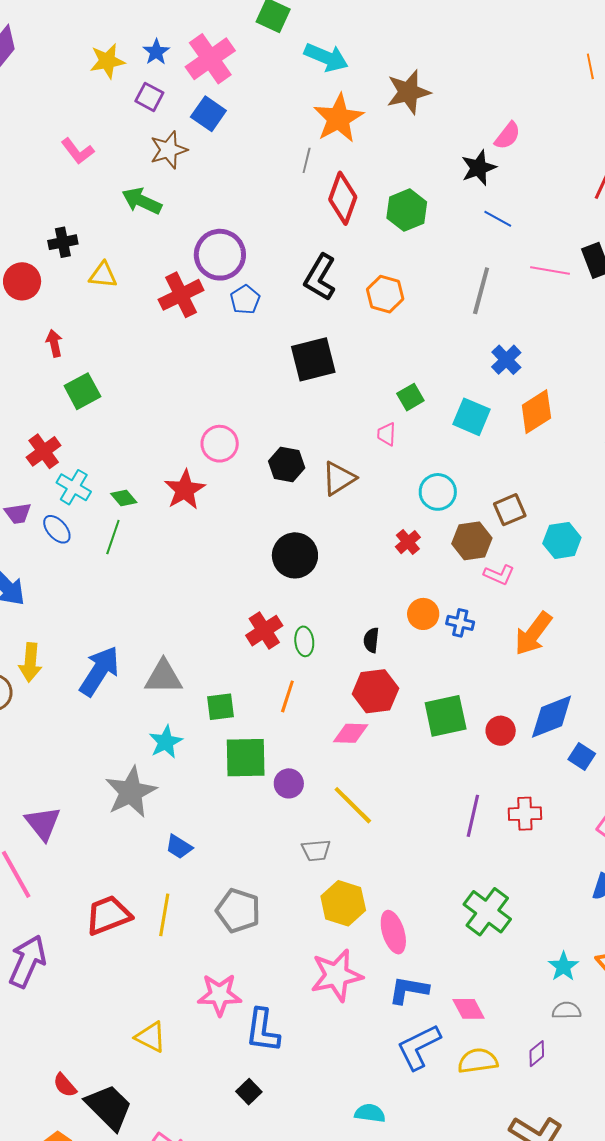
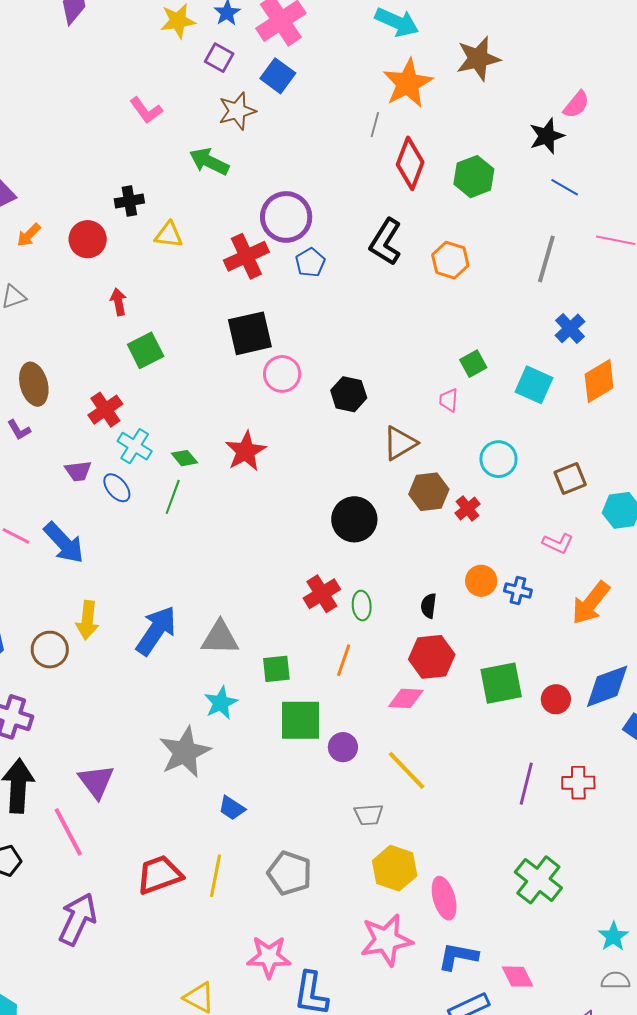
black square: (313, 359) -> (250, 333), moved
pink circle: (220, 444) -> (282, 374), moved
black hexagon: (287, 464) -> (349, 394), moved
brown hexagon: (472, 541) -> (429, 492), moved

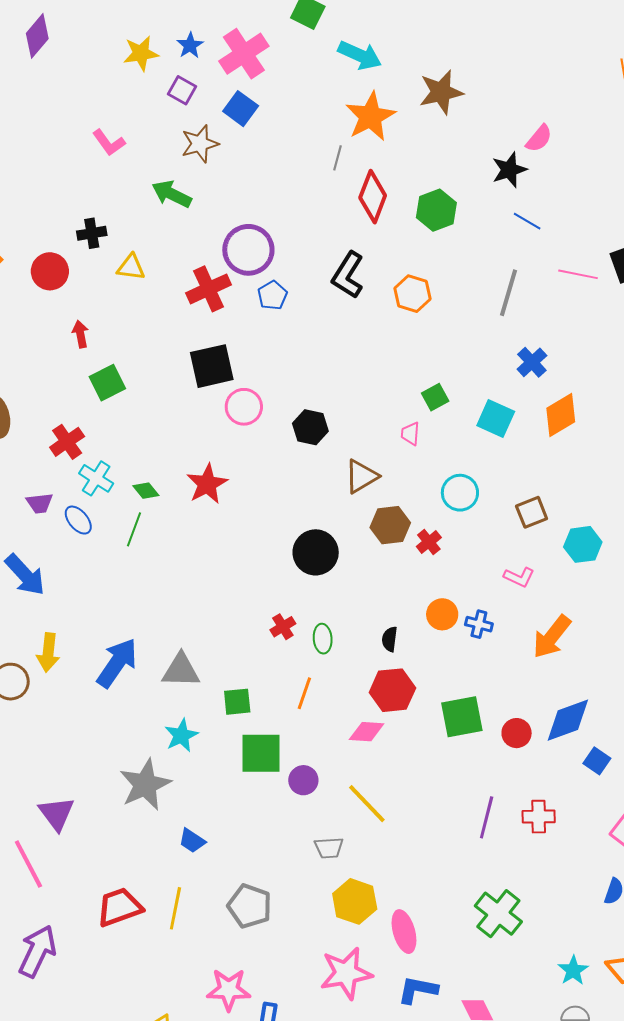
red cross: (322, 594) -> (283, 627), size x0.7

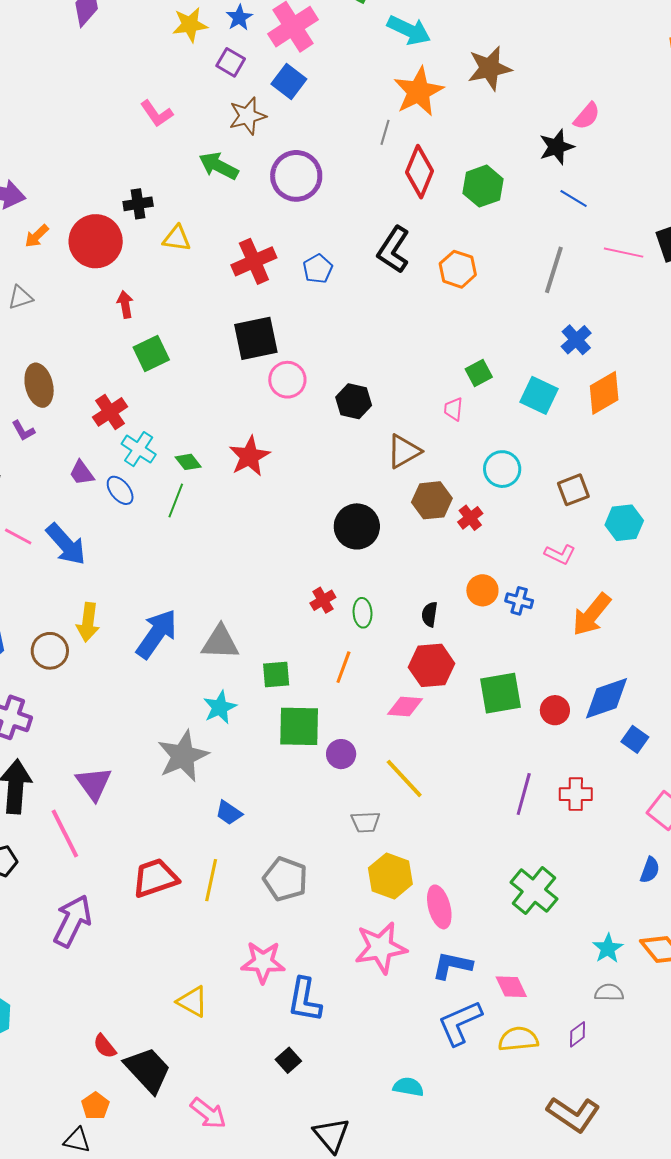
purple circle: (248, 250) -> (296, 176), moved
red circle: (50, 271) -> (96, 241), size x1.4
purple trapezoid: (40, 503) -> (82, 473), turned 60

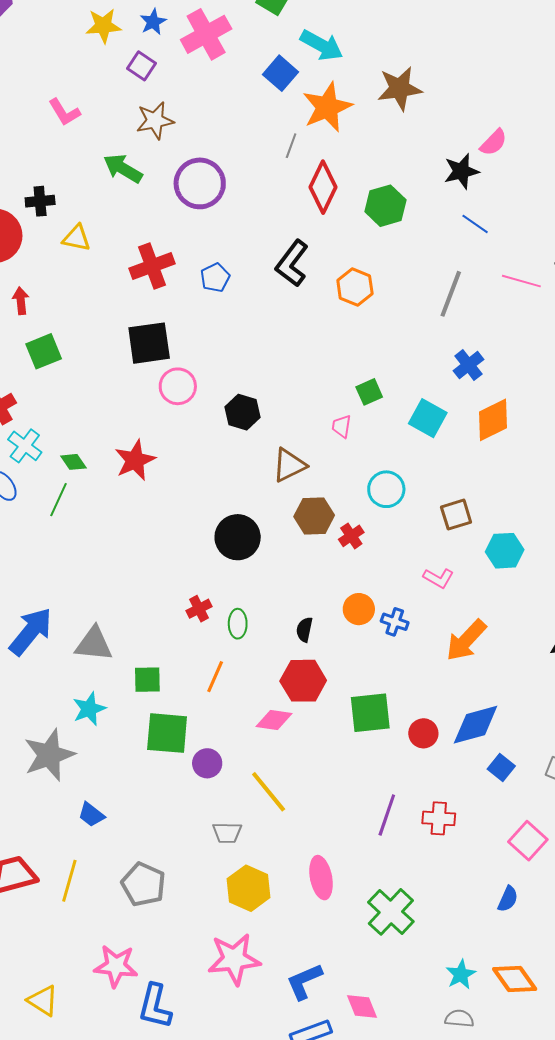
blue square: (289, 82) -> (280, 73), moved
pink ellipse: (439, 907) -> (321, 878), moved
blue L-shape: (452, 965) -> (304, 981), turned -39

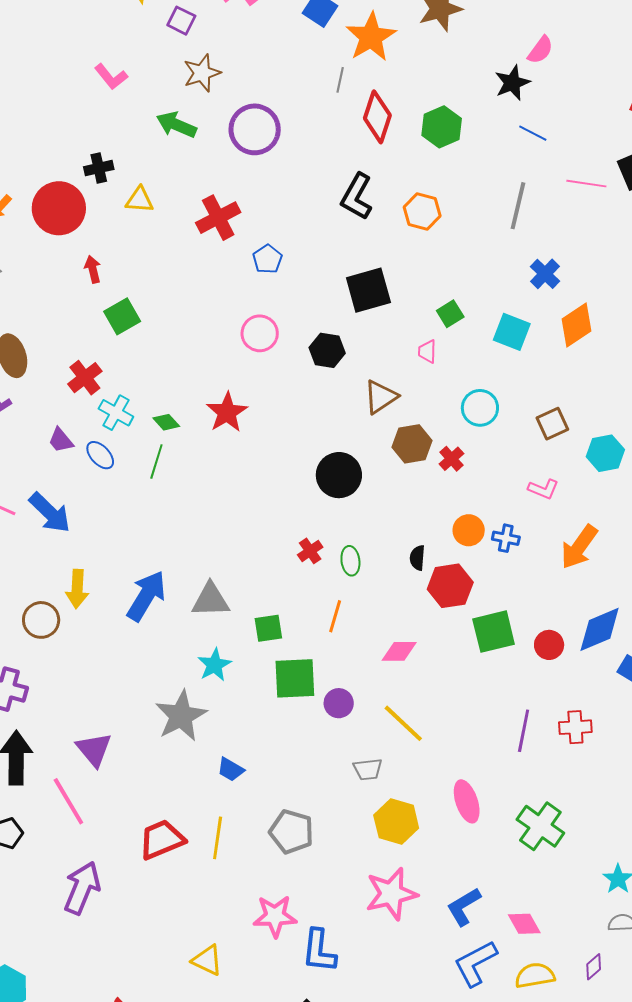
blue pentagon: (215, 278) -> (267, 259), moved
black square: (149, 343) -> (368, 290), moved
red hexagon: (303, 681) -> (450, 586), moved

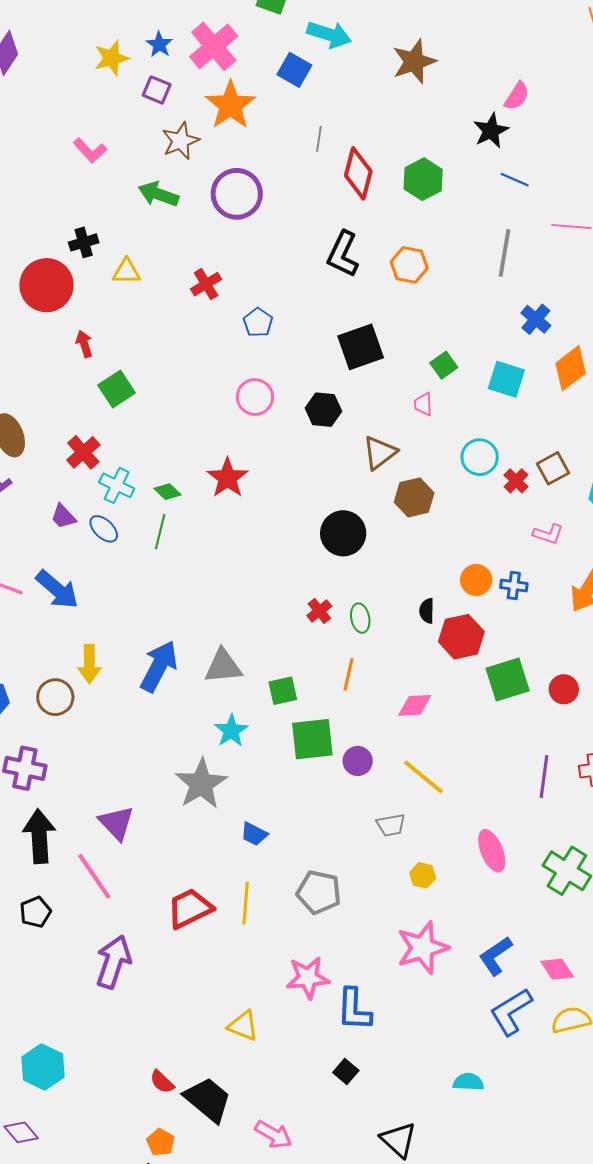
orange star: (371, 37) -> (230, 105), moved
red cross: (218, 218) -> (206, 284), size x0.7
red cross: (451, 459) -> (516, 481), moved
yellow hexagon: (396, 822) -> (423, 875), size x0.6

